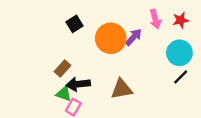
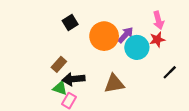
pink arrow: (155, 19) -> (158, 20), moved
red star: (181, 20) -> (157, 40), moved
cyan circle: (179, 53) -> (137, 47), moved

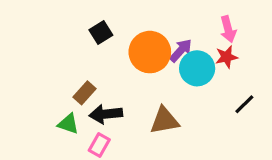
green triangle: (60, 88) -> (68, 124), moved

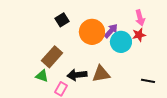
brown rectangle: (85, 93) -> (52, 57), size x1.5
black line: (244, 104) -> (148, 81), moved, turned 56
black arrow: (106, 114) -> (77, 75), moved

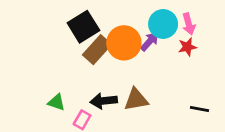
black square: (62, 20) -> (83, 27), size x1.6
cyan circle: (121, 42) -> (163, 24), moved
brown rectangle: (52, 57) -> (97, 50), moved

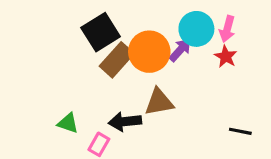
pink arrow: (189, 24) -> (227, 29), turned 30
red star: (187, 47) -> (226, 57), turned -30
brown triangle: (136, 100) -> (159, 102), moved

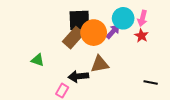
black square: (101, 32) -> (79, 20), moved, turned 30
green triangle: (68, 123) -> (38, 60), moved

